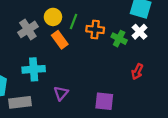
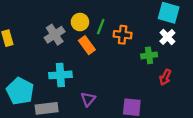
green cross: (119, 39) -> (149, 55), moved, turned -35

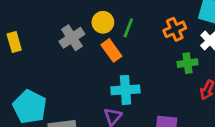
orange cross: (123, 35) -> (175, 29), moved, turned -30
cyan cross: (60, 75) -> (125, 90), moved

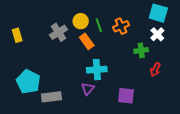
green line: (128, 28) -> (99, 25), turned -40
orange cross: (175, 29) -> (121, 26), moved

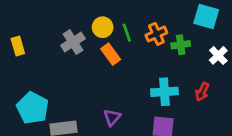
white cross: (157, 34) -> (218, 55), moved
green cross: (141, 50) -> (181, 45), moved
cyan cross: (97, 70) -> (164, 92), moved

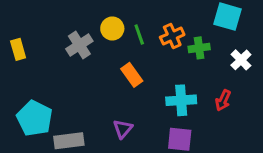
orange rectangle: (111, 54) -> (132, 75), moved

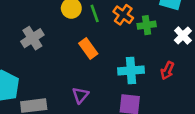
orange cross: (172, 36) -> (123, 15), turned -30
gray cross: (79, 45) -> (32, 38), moved

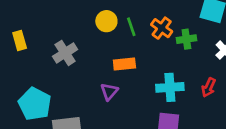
orange rectangle: (88, 48) -> (124, 64), turned -60
purple triangle: (80, 95) -> (109, 92), moved

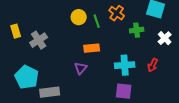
orange cross: (162, 28) -> (117, 13), moved
gray cross: (65, 53) -> (39, 40), moved

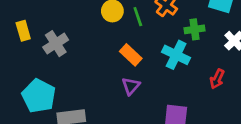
orange rectangle: (92, 48) -> (131, 55), turned 49
cyan cross: (125, 65) -> (176, 55), moved, turned 30
purple triangle: (81, 68) -> (131, 86), moved

